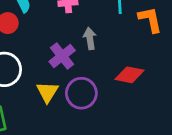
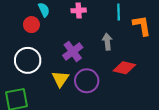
gray arrow: (90, 38) -> (107, 42), moved

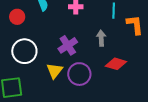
red circle: (31, 25) -> (17, 17), moved

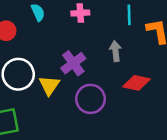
yellow triangle: (54, 71) -> (49, 85), moved

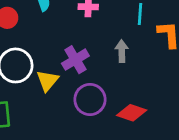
red diamond: (136, 83) -> (132, 113), moved

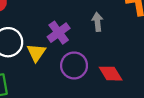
red diamond: (132, 113) -> (111, 74), turned 45

